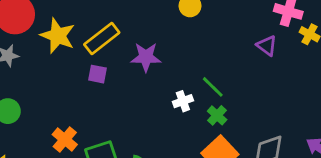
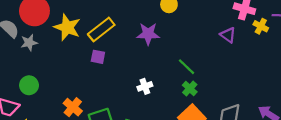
purple star: (146, 57) -> (148, 34), moved
white cross: (183, 101) -> (145, 86), moved

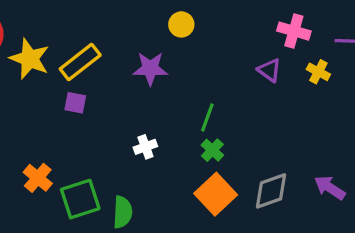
yellow cross: (261, 26) -> (318, 72), moved
green line: (186, 67) -> (207, 117), turned 66

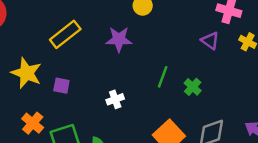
yellow star: (30, 59) -> (26, 73), moved
purple square: (75, 103) -> (61, 86), moved
green cross: (212, 150) -> (193, 87), moved

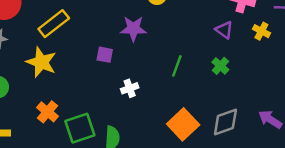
yellow rectangle: (65, 34) -> (54, 24), moved
purple square: (61, 86) -> (105, 55), moved
green cross: (193, 87) -> (220, 66), moved

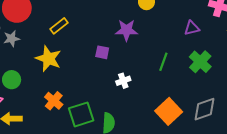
yellow rectangle: (54, 24) -> (59, 26), size x0.7
purple triangle: (224, 30) -> (192, 28), moved, turned -49
green cross: (220, 66) -> (200, 62), size x1.5

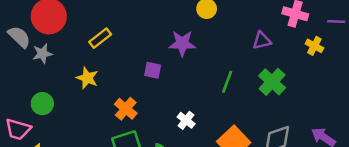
yellow star: (48, 59) -> (87, 78), size x0.7
white cross: (123, 81) -> (186, 120), moved, turned -32
orange cross: (54, 101) -> (126, 109), moved

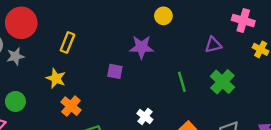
yellow rectangle: (100, 38) -> (67, 42), turned -30
green line: (227, 82) -> (182, 82), turned -36
orange cross: (126, 109) -> (71, 106), moved

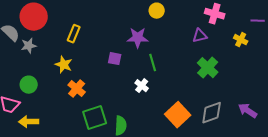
pink cross: (243, 20) -> (215, 14), moved
green line: (182, 82) -> (153, 63), moved
white cross: (145, 116) -> (142, 86), moved

